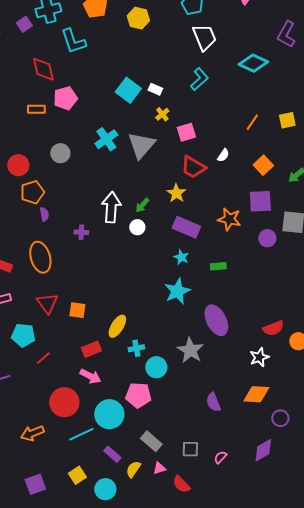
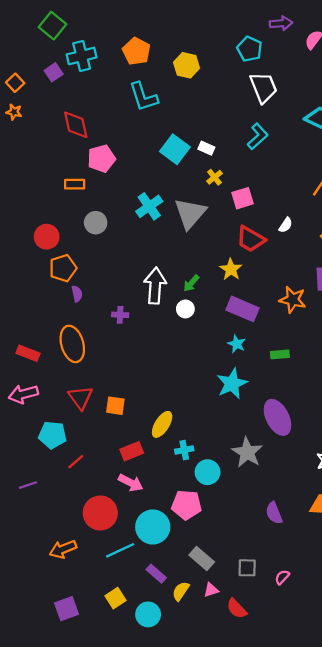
cyan L-shape: (73, 41) -> (143, 97), moved
orange rectangle: (36, 109) -> (75, 184), moved

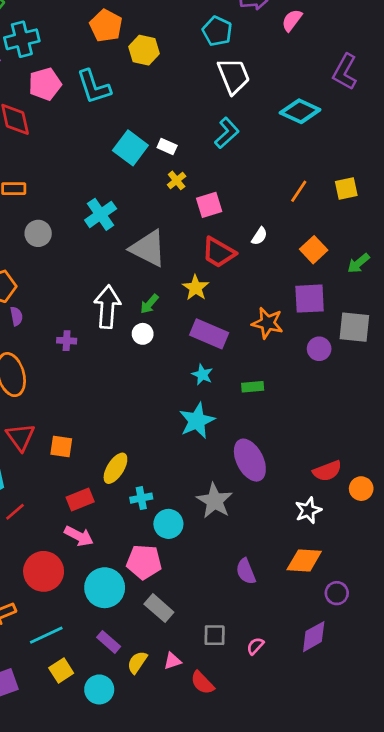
orange pentagon: (136, 51) -> (106, 26), moved
pink pentagon: (101, 159) -> (45, 84), moved
gray triangle: (190, 213) -> (148, 248), moved, turned -44
cyan line: (120, 550) -> (46, 635), moved
gray rectangle: (202, 558) -> (159, 608), moved

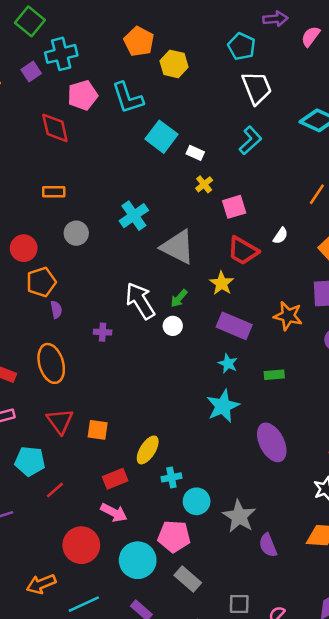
cyan square: (130, 148) -> (161, 137), moved
white arrow: (107, 307) -> (140, 301), turned -36
gray star: (215, 501) -> (239, 516), moved

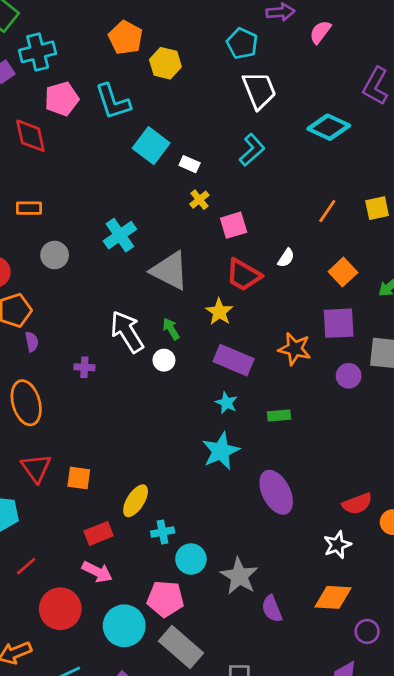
green arrow: (179, 298) -> (171, 329), turned 108
red line: (55, 490) -> (26, 566), moved
gray rectangle: (188, 579) -> (181, 647), size x1.4

